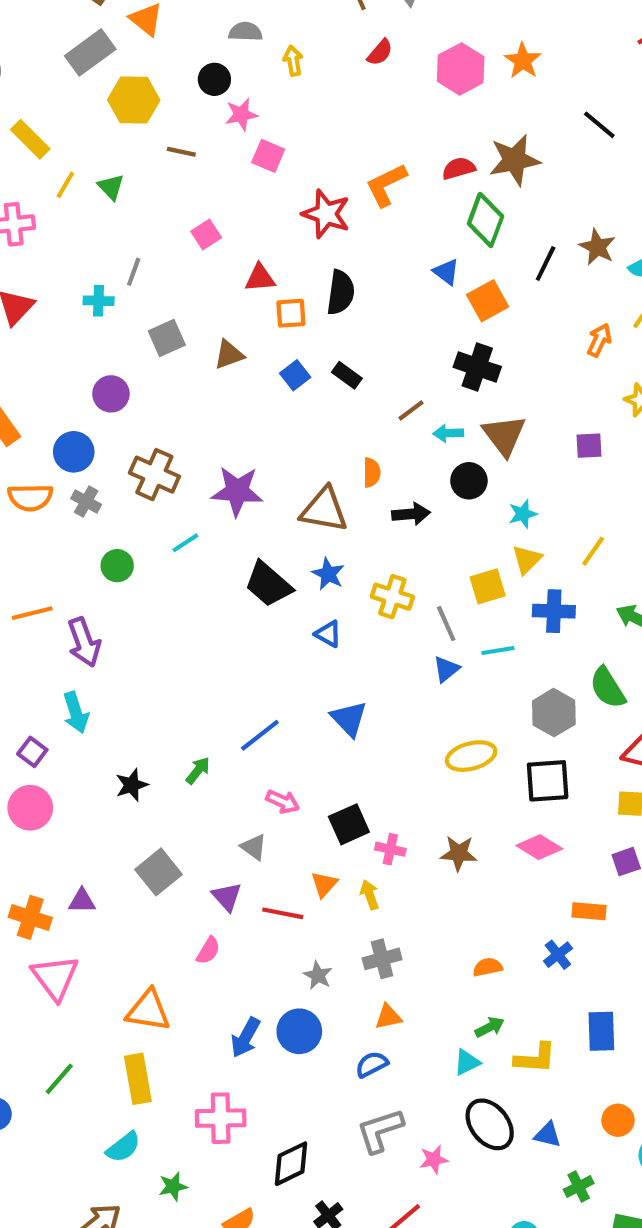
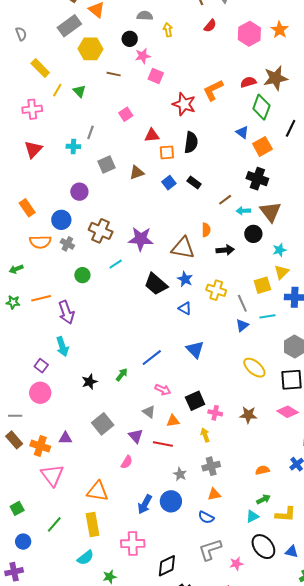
yellow ellipse: (471, 756) -> (254, 368), turned 55
orange triangle: (324, 884) -> (173, 421), moved, turned 40
blue semicircle: (372, 1064) -> (206, 517), turned -126

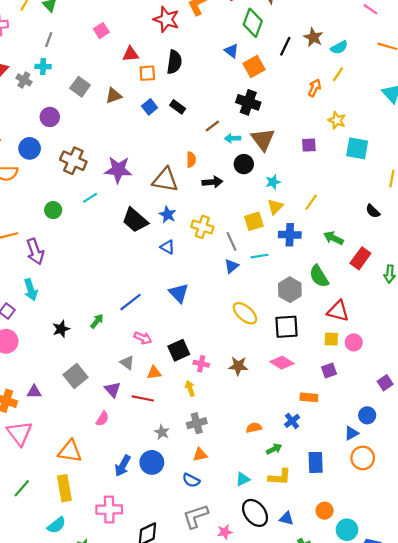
gray line: (90, 132) -> (49, 40), moved
gray square: (107, 165) -> (80, 87), turned -30
gray cross: (67, 244) -> (24, 80), moved
green arrow: (263, 499) -> (274, 449), moved

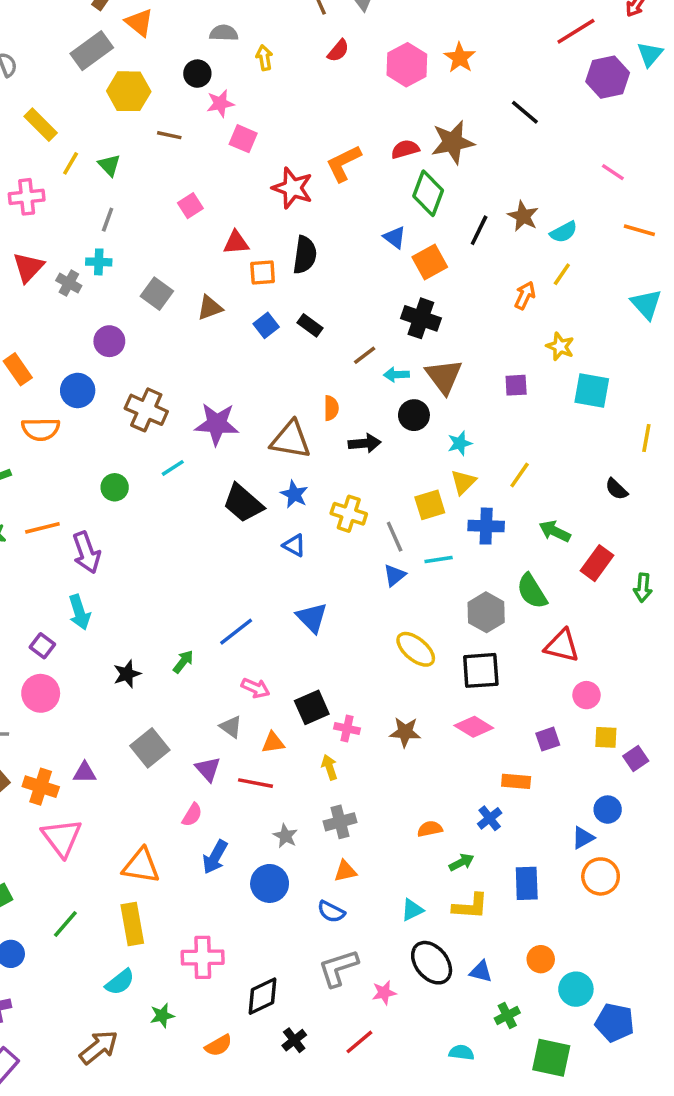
yellow square: (331, 339) -> (606, 737), moved
blue arrow: (123, 466) -> (215, 857), moved

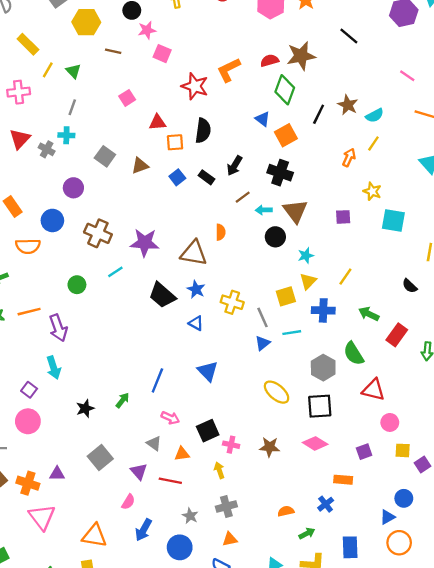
black arrow: (365, 443) -> (235, 166), moved, turned 126
blue line: (236, 632) -> (157, 380), turned -30

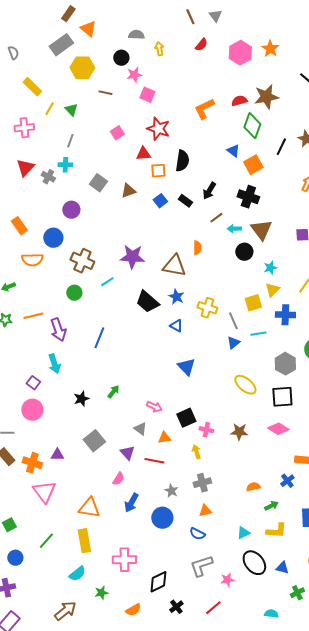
red star: (195, 86) -> (158, 129), moved
brown cross: (98, 233) -> (82, 261), moved
blue line: (157, 380) -> (99, 338), moved

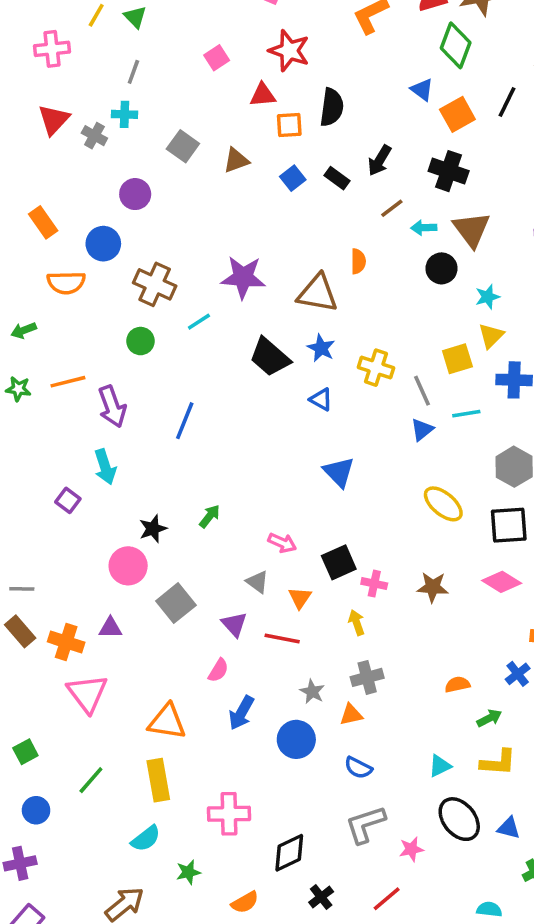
black line: (281, 147) -> (507, 102), moved
pink circle: (32, 410) -> (128, 566), moved
orange triangle: (164, 438) -> (300, 598), turned -48
orange triangle: (205, 511) -> (351, 715), moved

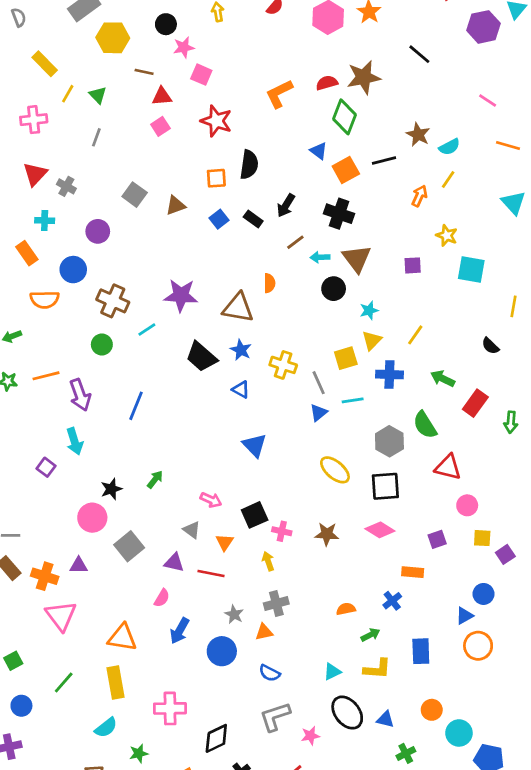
red triangle: (263, 95) -> (162, 96), moved
black line: (507, 102) -> (384, 160), turned 50
cyan cross: (125, 114) -> (45, 220), moved
purple triangle: (234, 624) -> (174, 563), turned -35

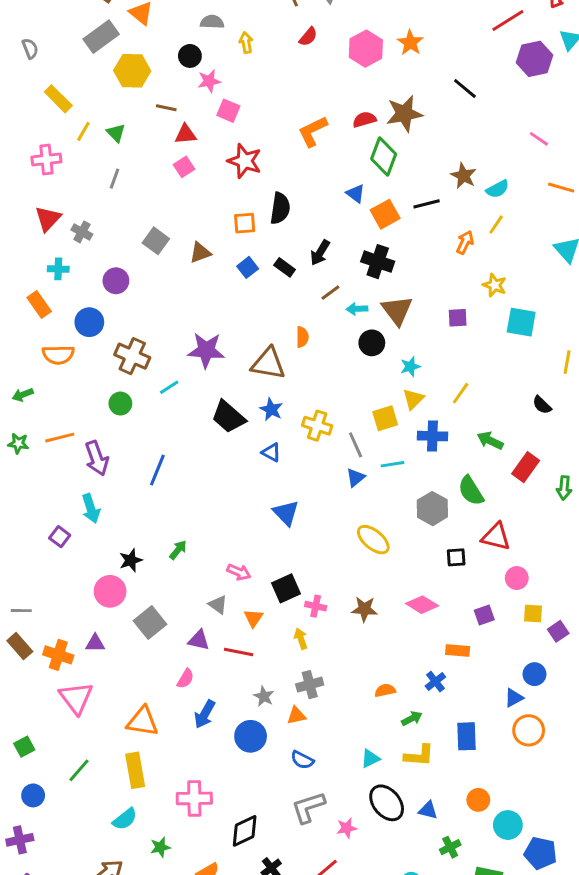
black square: (385, 486) -> (456, 557), moved, size x0.6

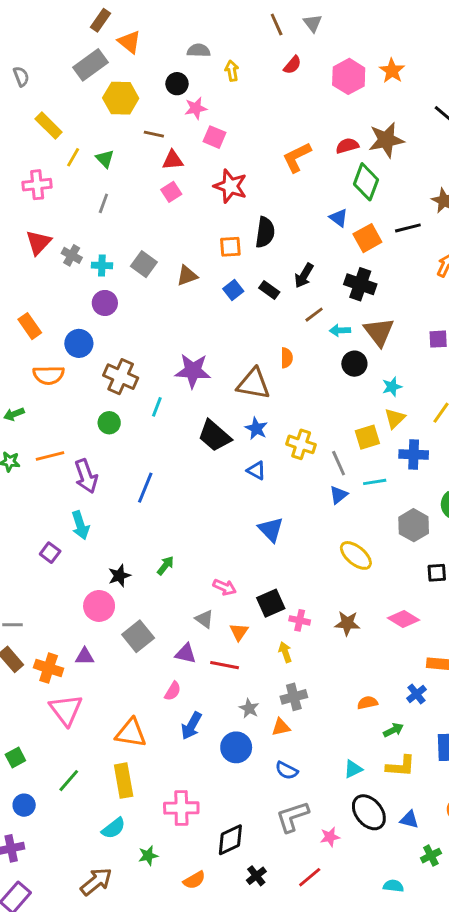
cyan cross: (58, 269) -> (102, 265), moved
cyan line: (169, 387) -> (157, 407), turned -36

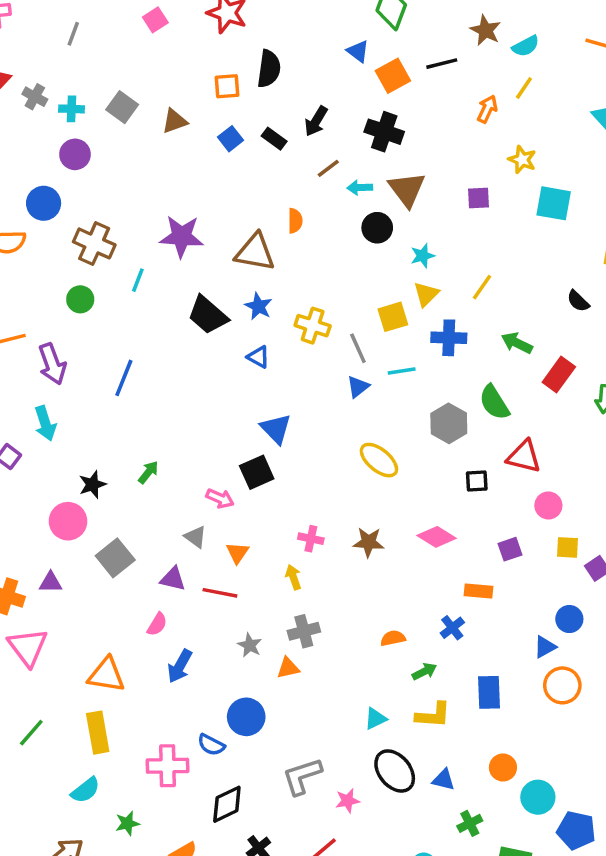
black square: (271, 603) -> (257, 472), moved
blue circle: (236, 747) -> (246, 717), moved
blue semicircle: (287, 770) -> (211, 745), moved

